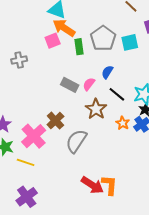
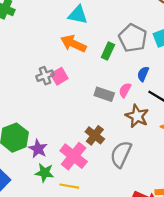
orange arrow: (64, 28) -> (73, 44), moved
pink square: (53, 41) -> (59, 76), moved
green rectangle: (79, 47) -> (108, 51), turned 42

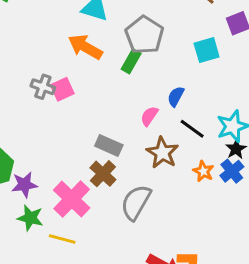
gray pentagon: (133, 38) -> (144, 35), moved
gray cross: (45, 76) -> (43, 87), turned 35
gray rectangle: (104, 94) -> (109, 145), moved
purple star: (38, 149) -> (24, 185), turned 30

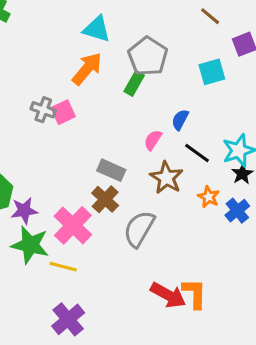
orange arrow: (85, 47) -> (87, 69), turned 100
blue cross: (232, 171) -> (237, 211), moved
green star: (30, 218) -> (30, 245), size x1.4

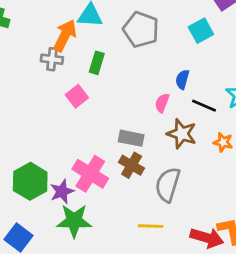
orange arrow: (87, 69) -> (65, 36), moved
green rectangle: (134, 83) -> (97, 63), moved
gray cross: (43, 110) -> (52, 59), moved
pink cross: (73, 225) -> (90, 174), moved
yellow line: (63, 267) -> (151, 226), moved

